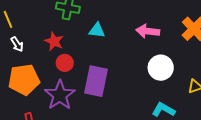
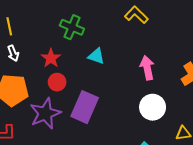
pink arrow: (148, 31) -> (147, 68), turned 60

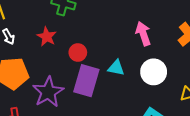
cyan triangle: (96, 56) -> (116, 68), moved
red circle: (57, 82) -> (78, 52), moved

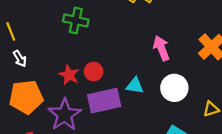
red star: (47, 37) -> (69, 75), moved
purple rectangle: (86, 81) -> (104, 101), turned 64

